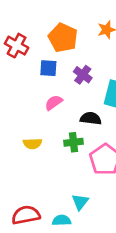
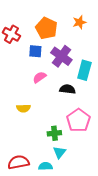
purple cross: (83, 75) -> (61, 56), size x1.5
green cross: (73, 142) -> (54, 133), moved

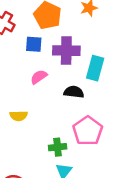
purple cross: (61, 56) -> (66, 51), turned -35

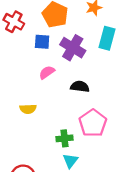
purple cross: (66, 51) -> (73, 48), turned 30
cyan rectangle: (95, 68) -> (107, 38), moved

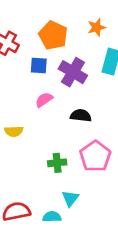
yellow semicircle: (28, 109) -> (14, 131), moved
green cross: (64, 138) -> (57, 163), moved

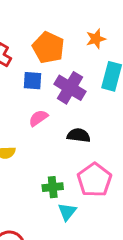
cyan triangle: (70, 198) -> (67, 212), moved

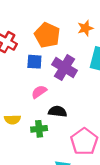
black semicircle: (79, 135) -> (58, 111), moved
green cross: (53, 187) -> (39, 129), moved

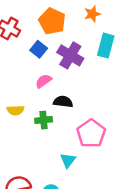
blue square: (34, 62) -> (39, 49), turned 35

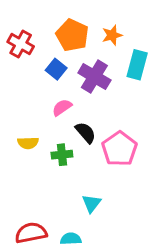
orange star: (92, 14) -> (112, 35), moved
black semicircle: (63, 102) -> (86, 133), turned 42
pink pentagon: (91, 133) -> (119, 149), moved

